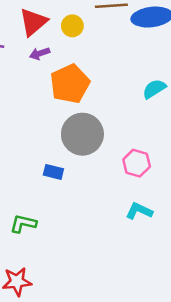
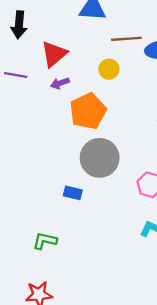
yellow circle: (72, 26) -> (109, 69), moved

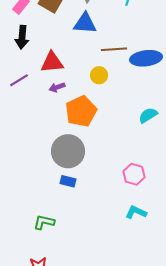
red triangle: (54, 54) -> (52, 62), turned 35
purple line: (16, 75) -> (19, 80), turned -42
gray circle: (100, 158) -> (68, 151), moved

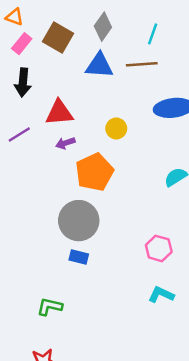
brown line: (114, 49) -> (142, 64), moved

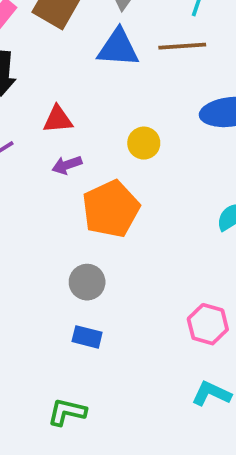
red triangle: (59, 113) -> (58, 119), size x0.7
gray circle: (79, 221) -> (87, 282), size x0.6
green L-shape: (50, 307) -> (67, 412), moved

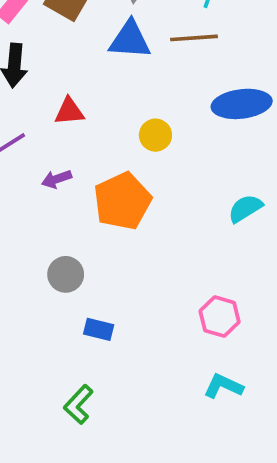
purple arrow: (67, 165) -> (57, 179), moved
gray circle: (87, 282) -> (66, 274), moved
green L-shape: (67, 412) -> (78, 405), turned -60

